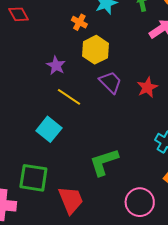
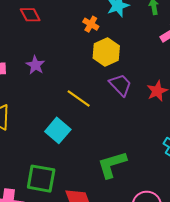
purple star: (56, 65) -> (35, 65), moved

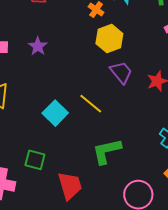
yellow line: (79, 99) -> (91, 104), moved
green square: (41, 179) -> (35, 160), size x0.7

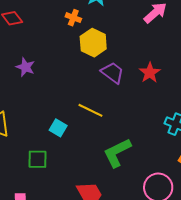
cyan square: (55, 113) -> (58, 128), size x0.7
green square: (35, 160) -> (37, 159), moved

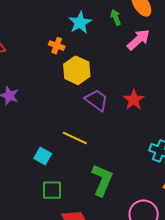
green L-shape: (117, 153) -> (102, 180), turned 140
green square: (37, 159) -> (52, 190), moved

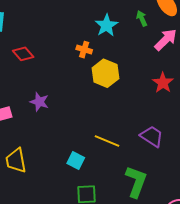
purple trapezoid: (96, 100) -> (152, 136), moved
red star: (134, 100) -> (163, 83), moved

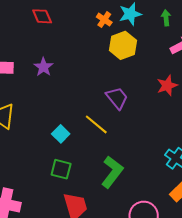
orange cross: (84, 50) -> (104, 20), moved
yellow hexagon: (105, 73) -> (123, 45), moved
purple trapezoid: (152, 136) -> (117, 98), moved

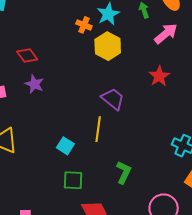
red diamond: (42, 16) -> (27, 56), moved
yellow line: (96, 124) -> (98, 129), turned 70
green L-shape: (112, 172) -> (124, 172), size x0.7

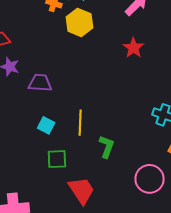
purple trapezoid: (113, 99) -> (40, 83), moved, turned -30
yellow line: (98, 129) -> (80, 123), moved

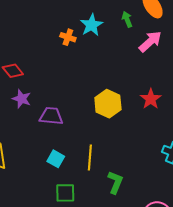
yellow hexagon: (79, 22) -> (108, 104), moved
red star: (133, 48) -> (151, 99), moved

